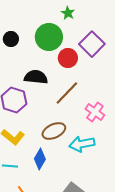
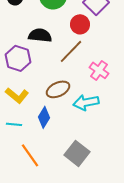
red circle: (68, 58) -> (80, 24), moved

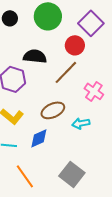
cyan arrow: (86, 102) -> (81, 123), size x0.7
blue diamond: (44, 117) -> (39, 138), turned 35

